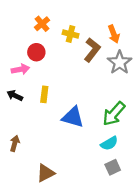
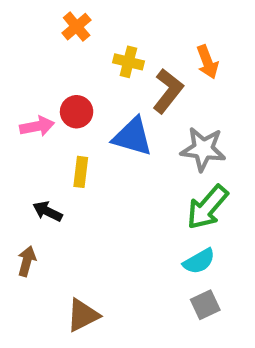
orange cross: (42, 24) -> (77, 27), moved
red circle: (36, 52) -> (77, 112), moved
gray star: (120, 62) -> (203, 149), moved, turned -30
black arrow: (15, 96) -> (47, 211), moved
blue triangle: (73, 117) -> (133, 137), moved

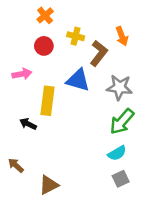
red circle: (77, 112) -> (44, 46), moved
yellow rectangle: (81, 172) -> (48, 101), size x1.6
brown arrow: (27, 261) -> (16, 165), moved, turned -63

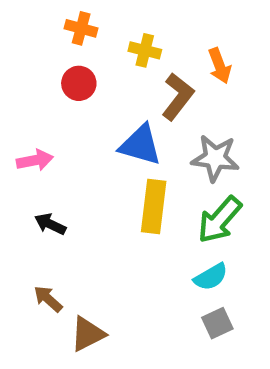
orange cross: (45, 15) -> (81, 28), turned -35
yellow cross: (76, 36) -> (145, 50), moved
pink arrow: (22, 74) -> (35, 160), moved
yellow rectangle: (48, 101) -> (154, 206), moved
brown arrow: (16, 165) -> (48, 299), moved

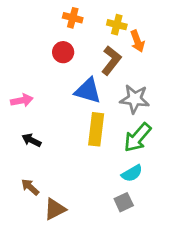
orange cross: (81, 28) -> (73, 18), moved
yellow cross: (145, 50) -> (117, 25), moved
red circle: (79, 83) -> (63, 52), moved
gray square: (217, 323) -> (124, 202), moved

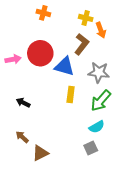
orange cross: (73, 18) -> (43, 13), moved
red circle: (63, 52) -> (40, 53), moved, size x1.6
pink arrow: (22, 100) -> (13, 59), moved
yellow rectangle: (96, 129) -> (71, 95), size x0.7

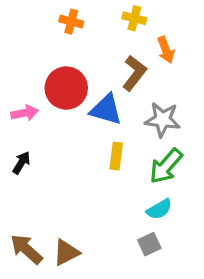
yellow cross: (86, 18) -> (134, 18), moved
pink arrow: (13, 59) -> (25, 113), moved
black arrow: (23, 103) -> (21, 163), moved, turned 96
brown arrow: (22, 137) -> (26, 249), moved, size x1.5

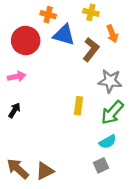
red circle: (66, 88) -> (26, 40), moved
blue triangle: (106, 110) -> (64, 35), moved

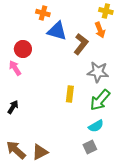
yellow cross: (91, 12) -> (106, 11), moved
red circle: (26, 40) -> (23, 49), moved, size x0.7
pink arrow: (17, 76) -> (15, 68), turned -112
black arrow: (14, 110) -> (13, 107), moved

